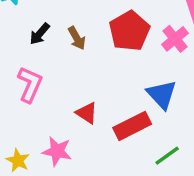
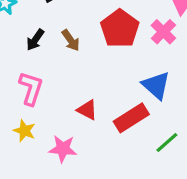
yellow star: (18, 160) -> (24, 131), moved

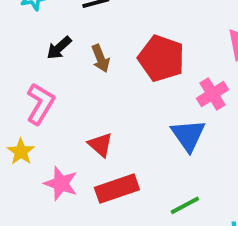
red pentagon: (120, 29) -> (161, 58), turned -30
pink cross: (163, 32) -> (213, 94), moved
red rectangle: (131, 118) -> (117, 189), moved

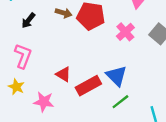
brown arrow: (101, 58) -> (64, 13), moved, turned -42
blue triangle: (188, 135) -> (117, 76), moved
red rectangle: (117, 189) -> (88, 86), moved

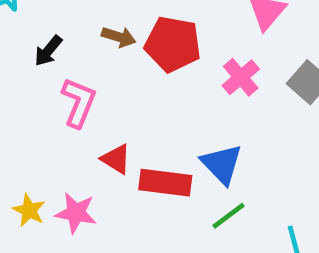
pink L-shape: (23, 56) -> (79, 103), moved
red rectangle: (88, 86) -> (165, 183), turned 35
yellow star: (16, 87) -> (29, 210), moved

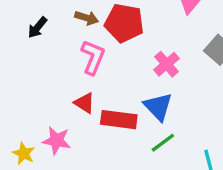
pink cross: (241, 77) -> (167, 64), moved
pink L-shape: (79, 103) -> (93, 57), moved
yellow star: (29, 210) -> (24, 153), moved

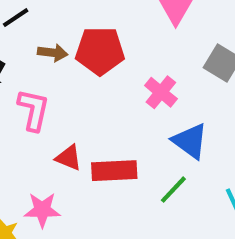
pink L-shape: (93, 57) -> (33, 110), moved
blue triangle: (158, 107) -> (190, 141), moved

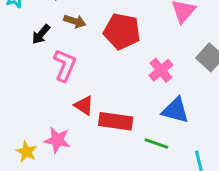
brown arrow: (53, 53) -> (75, 21), moved
blue triangle: (190, 141) -> (175, 110), turned -32
green line: (173, 190) -> (156, 143), turned 55

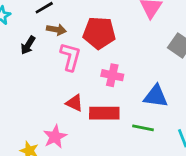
pink L-shape: (65, 65) -> (70, 57), moved
pink cross: (161, 70) -> (112, 75), moved, turned -30
pink star: (57, 140) -> (55, 137), turned -30

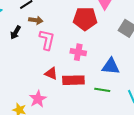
red pentagon: (99, 33) -> (85, 19), moved

